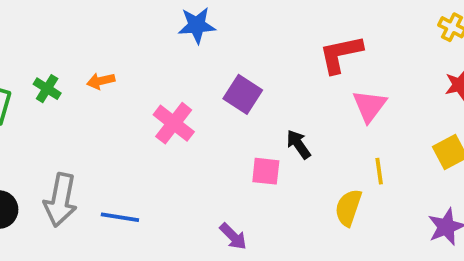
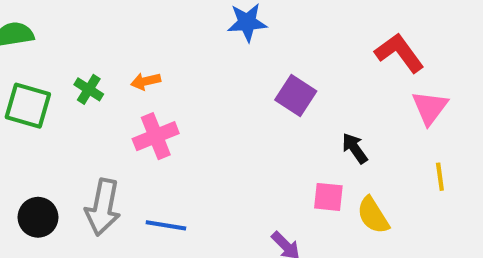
red L-shape: (341, 54) -> (399, 53), turned 66
pink cross: (174, 123) -> (156, 136), moved, turned 30
pink square: (266, 171) -> (328, 197), moved
yellow semicircle: (348, 208) -> (373, 215), moved, turned -51

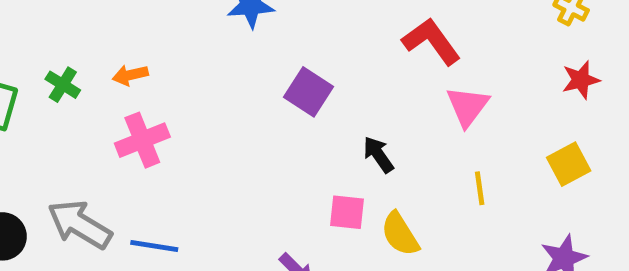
gray arrow: (103, 207) -> (80, 224), turned 110

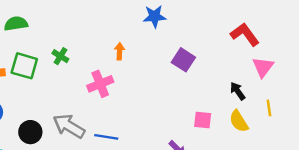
orange arrow: (130, 75) -> (120, 51), moved, turned 105
black arrow: (378, 155) -> (238, 91), moved
yellow semicircle: (400, 234) -> (239, 121), moved

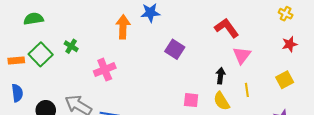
orange arrow: (120, 51) -> (123, 27), moved, size x1.6
green square: (24, 66) -> (41, 54), turned 30
black arrow: (238, 91) -> (221, 76), turned 42

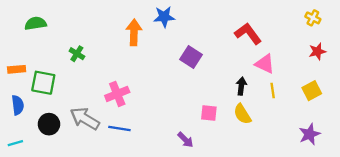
green square: (41, 54) -> (43, 83), moved, turned -35
pink triangle: (242, 55) -> (265, 64), turned -42
pink cross: (105, 70) -> (117, 94), moved
yellow line: (247, 90) -> (273, 91), moved

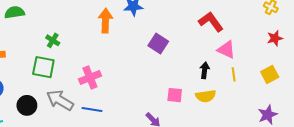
green square: (43, 83) -> (43, 67), moved
yellow semicircle: (242, 114) -> (206, 96), turned -66

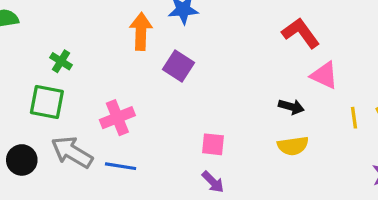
purple square: (158, 43) -> (179, 66), moved
black arrow: (205, 70) -> (291, 107), turned 98
yellow line: (234, 74) -> (354, 118), moved
pink square: (175, 95) -> (213, 144), moved

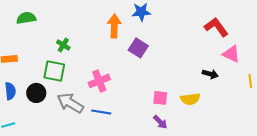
yellow semicircle: (293, 146) -> (190, 99), moved
black circle: (22, 160) -> (36, 93), moved

